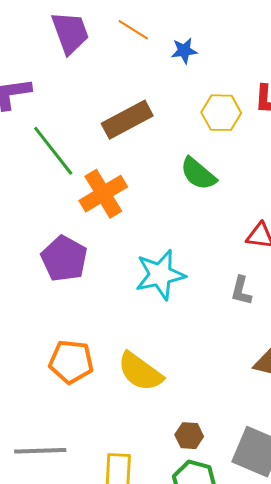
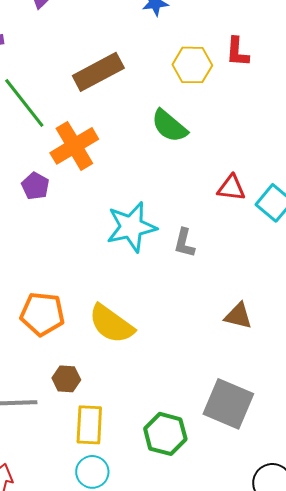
purple pentagon: (64, 259) -> (35, 186), moved, size x0.6
gray L-shape: (241, 291) -> (184, 243), moved
brown hexagon: (189, 436) -> (66, 379), moved

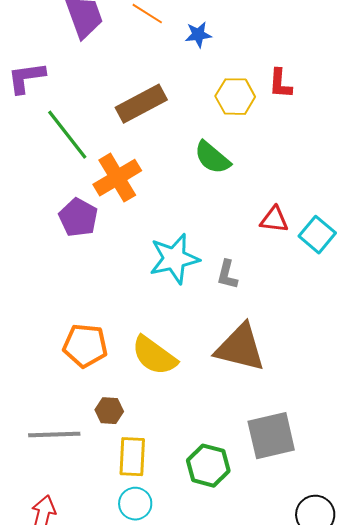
purple pentagon: (35, 186) -> (78, 218), size x1.4
brown triangle: (238, 316) -> (240, 348), moved, size x1.8
gray square: (228, 404) -> (271, 436), turned -36

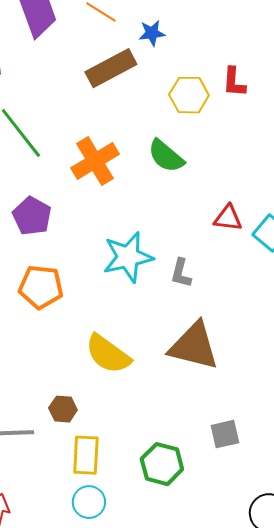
brown rectangle: (141, 104) -> (111, 68), moved
orange cross: (117, 178) -> (95, 161), moved
orange pentagon: (85, 346) -> (41, 287), moved
gray square: (271, 436) -> (225, 434), size x0.6

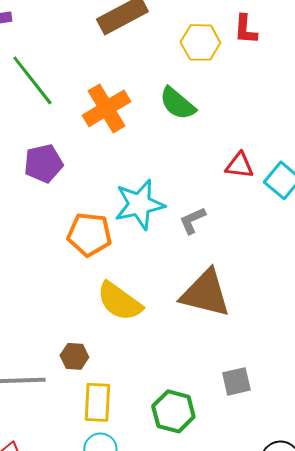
purple pentagon: (32, 216) -> (43, 163), turned 30
gray L-shape: (181, 273) -> (192, 220), turned 52
orange pentagon: (41, 287) -> (89, 234), moved

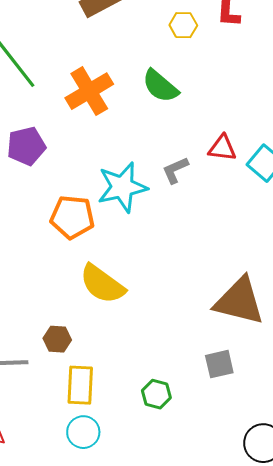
yellow hexagon: (200, 42) -> (183, 25), size x0.7
gray L-shape: (192, 220) -> (175, 170), moved
brown triangle: (205, 293) -> (239, 301), moved
green hexagon: (173, 411) -> (156, 394), size x0.7

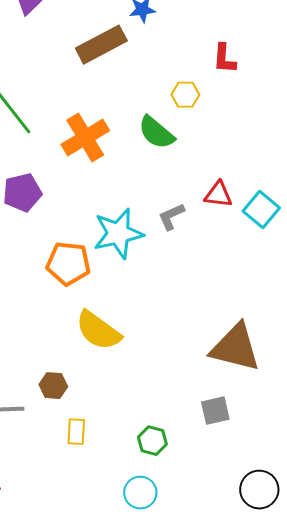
yellow hexagon: (183, 25) -> (185, 95), moved
yellow rectangle: (80, 385) -> (76, 432), size x0.7
cyan circle: (83, 432) -> (140, 493), moved

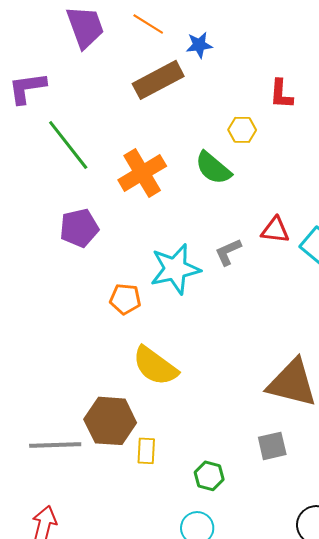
orange pentagon: (68, 264) -> (125, 299), size x0.7
brown hexagon: (53, 386) -> (110, 421), size x1.8
yellow rectangle: (76, 432) -> (146, 451), moved

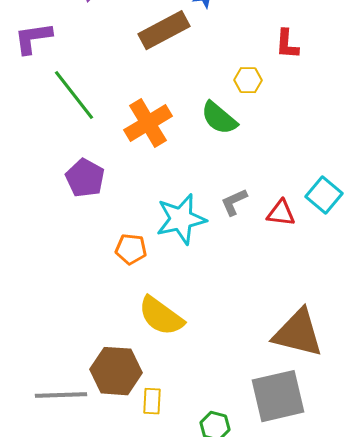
purple pentagon: (79, 228) -> (85, 178), turned -30
red triangle: (275, 230) -> (281, 213), moved
gray square: (272, 446) -> (278, 396), size x1.8

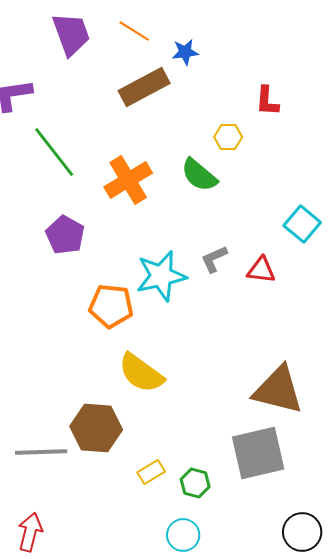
cyan square: (324, 195) -> (302, 224), moved
orange pentagon: (131, 249) -> (111, 306), size x1.4
yellow rectangle: (152, 401) -> (151, 472), moved, turned 56

